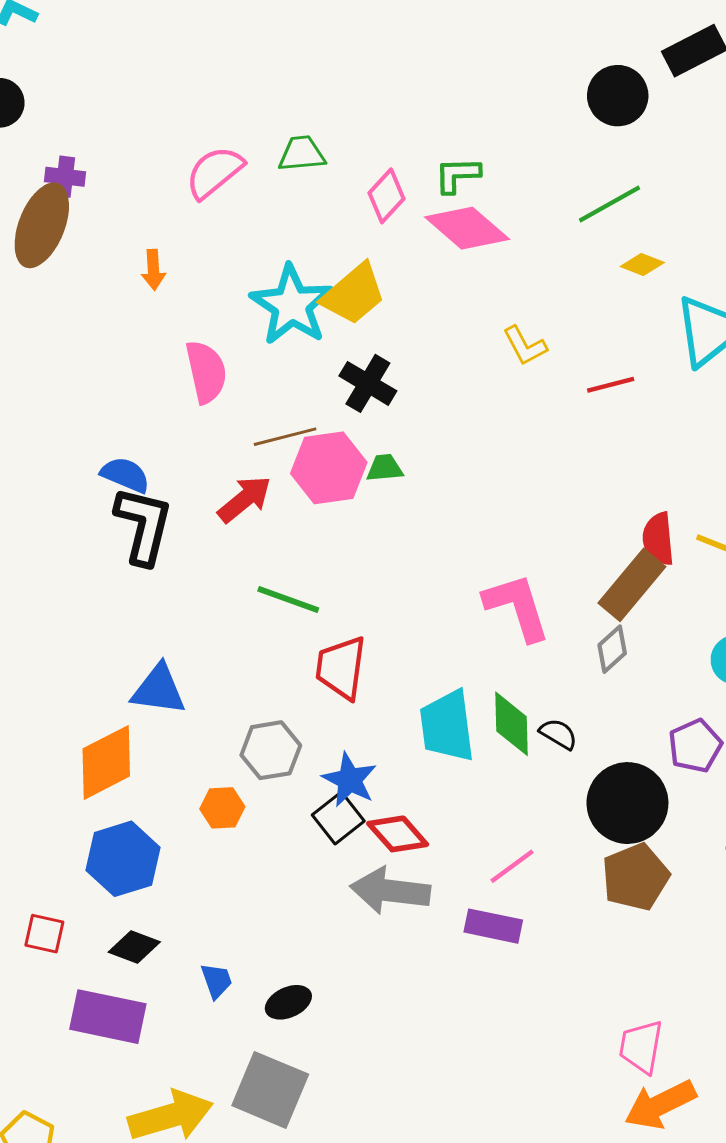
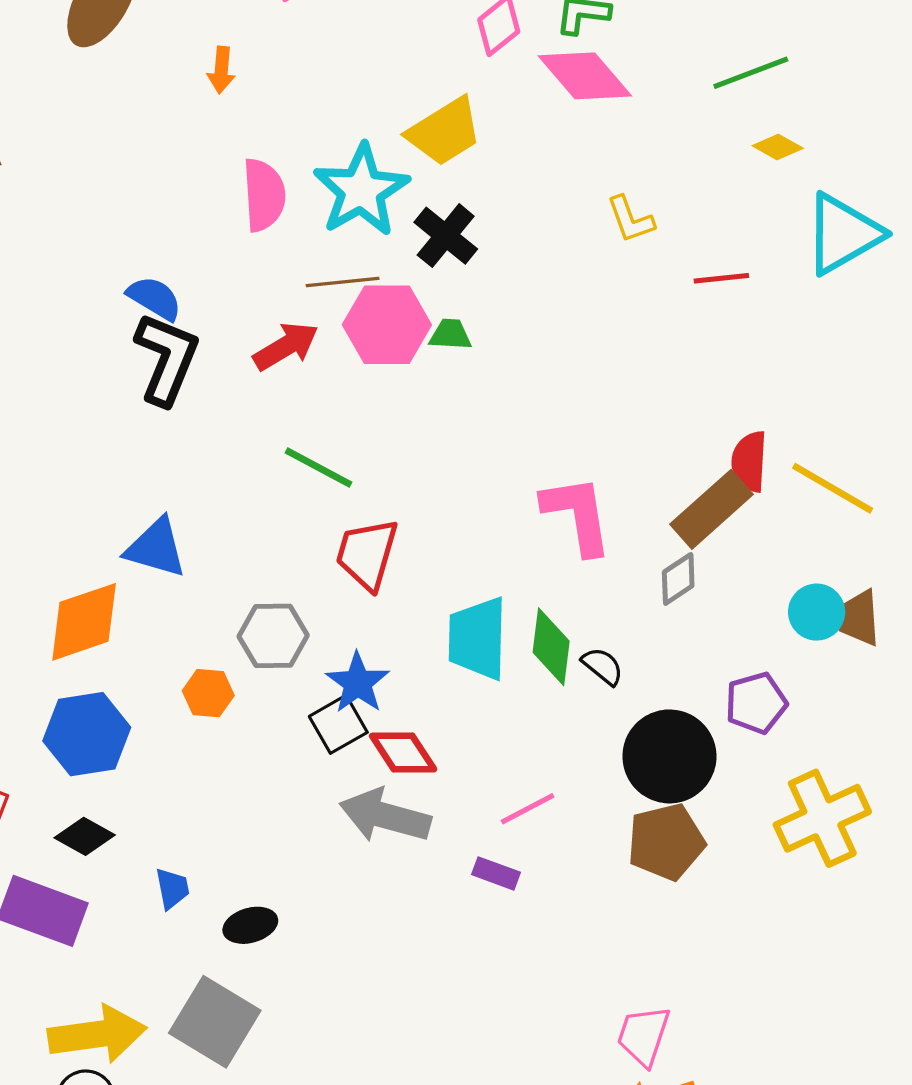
cyan star: (292, 305) -> (361, 190), moved
purple rectangle: (493, 926) -> (496, 873), size x0.7

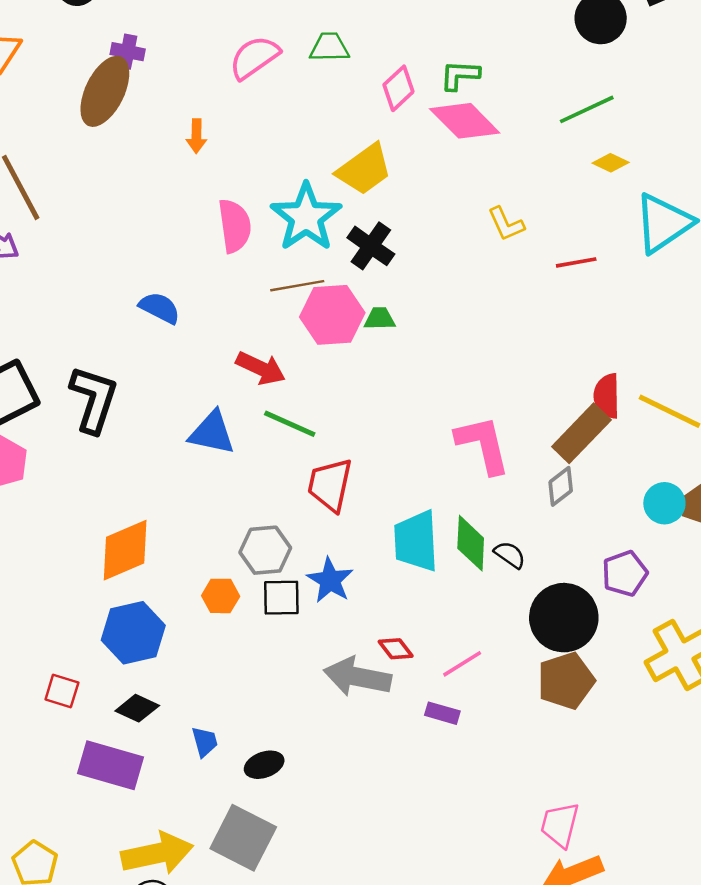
red arrow: (286, 346) -> (261, 368), moved, turned 60
black L-shape: (167, 359) -> (94, 399), moved
blue triangle: (156, 548) -> (212, 433), moved
black square: (338, 724) -> (281, 598), moved, turned 33
red diamond: (403, 753) -> (396, 649), moved, size x0.7

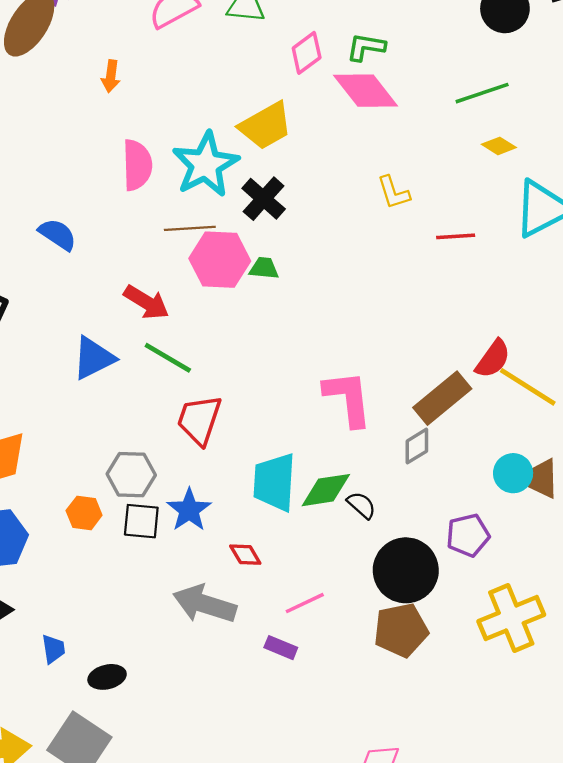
red semicircle: (607, 396) -> (493, 359), moved, turned -150
blue triangle: (212, 433) -> (94, 358), turned -45
green diamond: (471, 543) -> (326, 490), turned 72
red diamond: (396, 649) -> (245, 555), moved

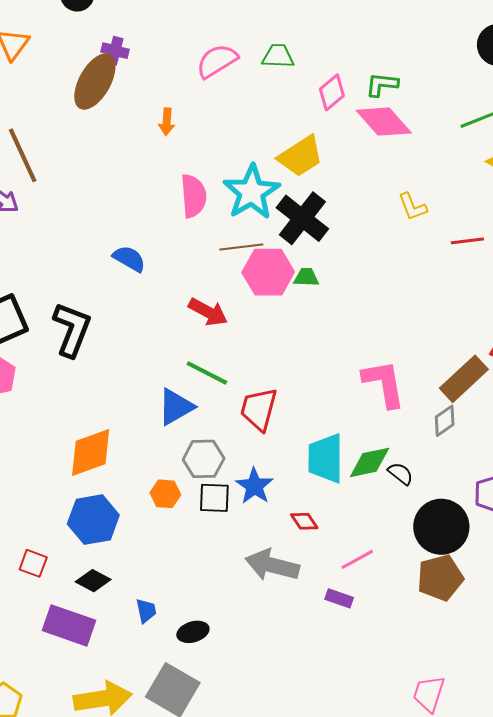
black cross: (264, 199) -> (302, 218), size x1.4
blue triangle: (94, 358) -> (176, 407), moved
green line: (168, 358) -> (207, 373), moved

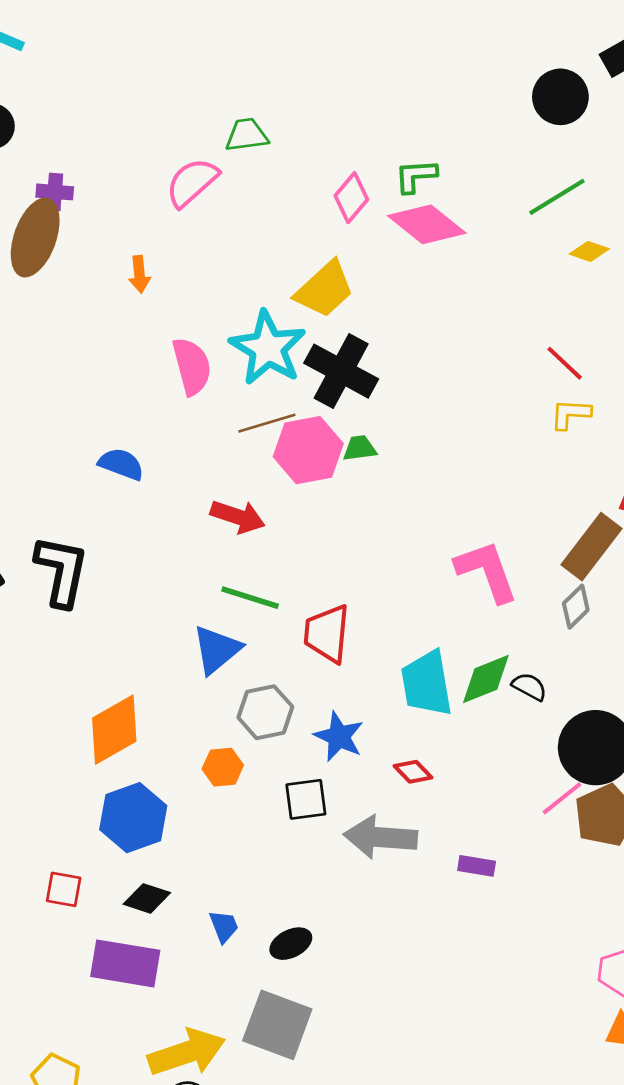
green trapezoid: (278, 56) -> (247, 135), moved
yellow L-shape: (412, 207) -> (570, 414), moved, turned 124
red line: (467, 241) -> (565, 363), turned 60
black square: (214, 498) -> (306, 799), moved
pink line: (357, 559) -> (562, 798), moved

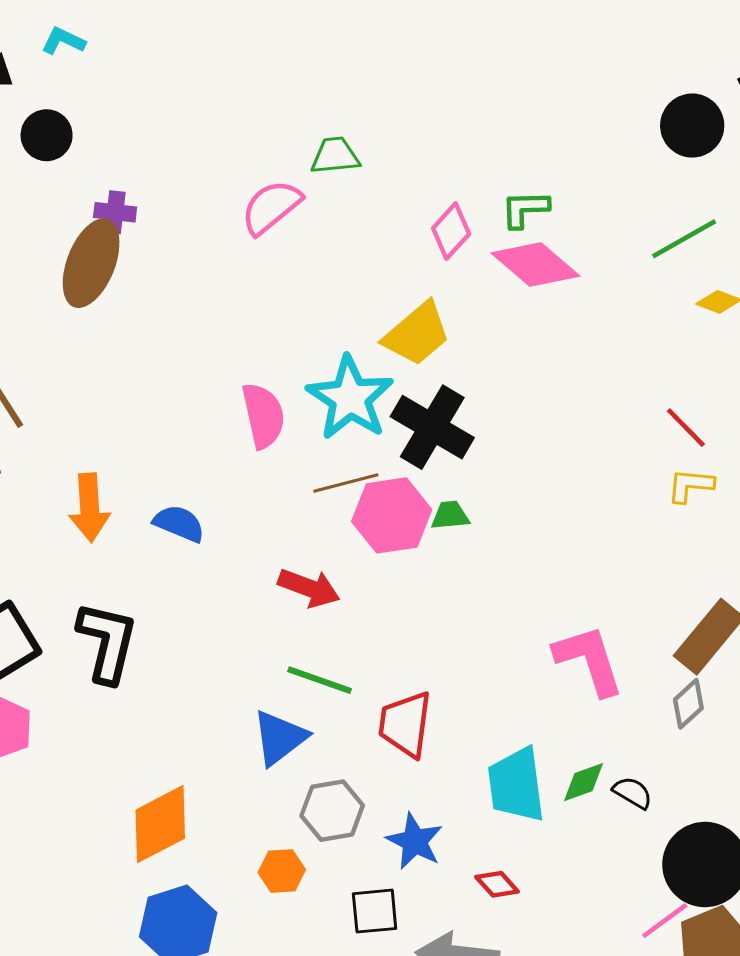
orange arrow: (139, 274) -> (89, 508), moved, size x1.6
green diamond: (486, 679) -> (584, 782), size x0.7

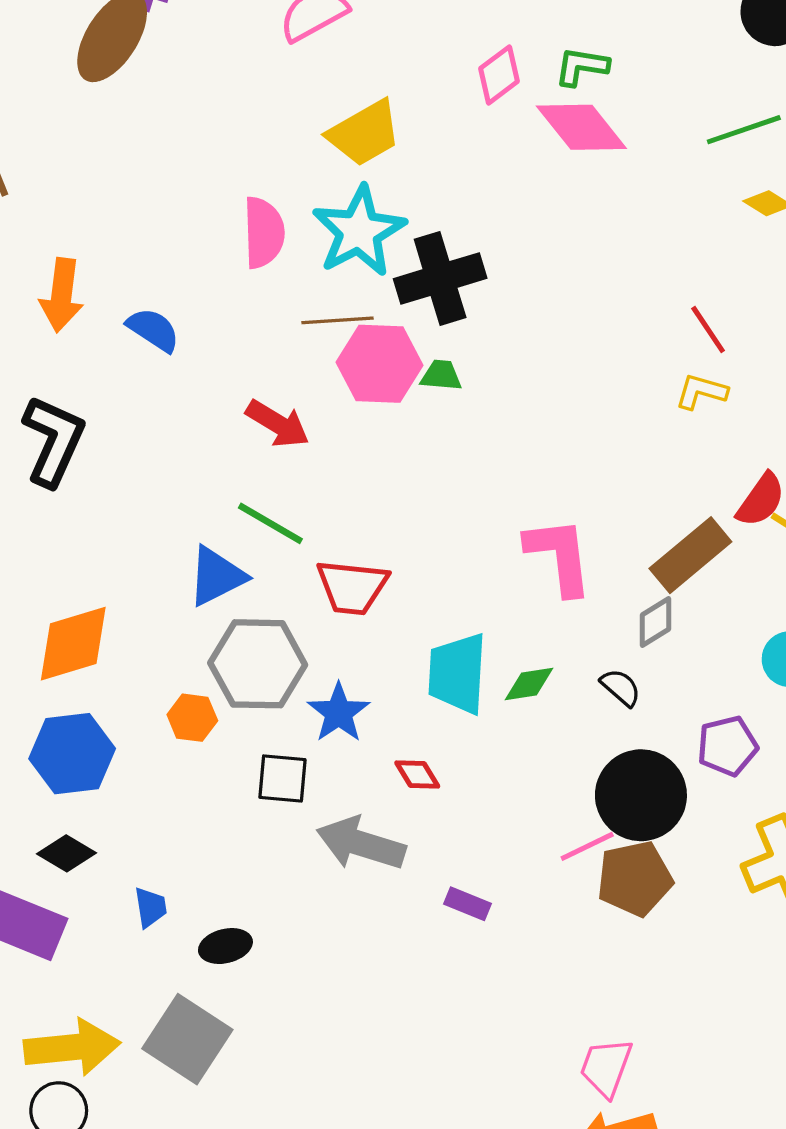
yellow trapezoid: (417, 334) -> (364, 133), moved
black cross: (432, 427) -> (440, 278), turned 32
red trapezoid: (405, 724) -> (352, 587), turned -102
black semicircle: (633, 793) -> (621, 687), moved
gray hexagon: (332, 811) -> (258, 664), size x1.4

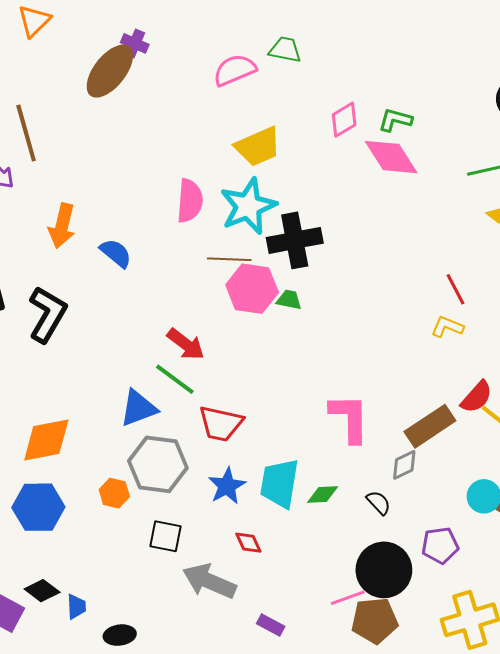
red arrow: (278, 424) -> (186, 344), moved
blue star: (339, 713) -> (227, 486), moved
black diamond: (66, 853) -> (42, 591), moved

